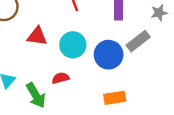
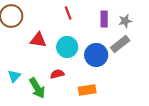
gray star: (159, 13) -> (125, 21), moved
orange rectangle: (115, 98) -> (87, 90), moved

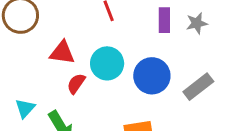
gray rectangle: (120, 44) -> (198, 87), moved
red semicircle: (57, 74) -> (76, 84), moved, turned -40

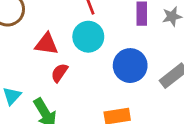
cyan circle: (107, 63) -> (88, 37), moved

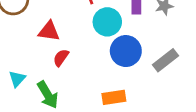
cyan circle: (88, 37) -> (107, 22), moved

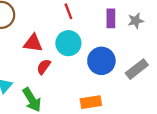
cyan circle: (107, 22) -> (68, 43), moved

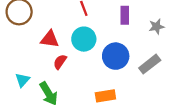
gray star: (136, 21) -> (157, 27), moved

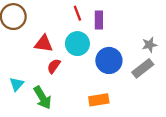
purple rectangle: (125, 15) -> (99, 20), moved
gray star: (157, 27) -> (149, 45), moved

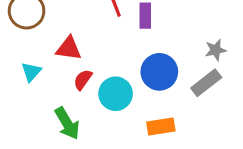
cyan circle: (77, 44) -> (116, 94), moved
cyan triangle: (17, 84) -> (31, 72), moved
orange rectangle: (99, 100) -> (161, 127), moved

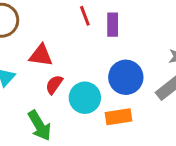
orange rectangle: (161, 127) -> (118, 117), moved

